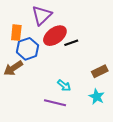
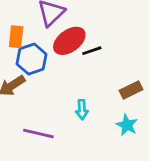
cyan arrow: (64, 85) -> (82, 110), turned 48
purple line: (55, 103) -> (38, 133), moved

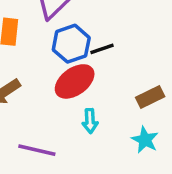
red ellipse: (69, 41) -> (75, 81), moved
blue hexagon: (31, 59) -> (71, 44), moved

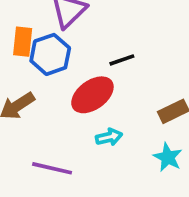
blue hexagon: (71, 44) -> (50, 54), moved
cyan arrow: (90, 121) -> (109, 137), turned -100

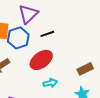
black line: (122, 60) -> (47, 34), moved

